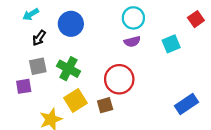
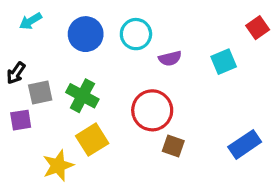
cyan circle: (133, 18) -> (136, 34), moved
black arrow: (39, 38) -> (16, 73), moved
brown square: (105, 105) -> (173, 146), moved, turned 35

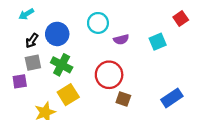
blue circle: (86, 34) -> (57, 34), moved
black arrow: (16, 73) -> (32, 41), moved

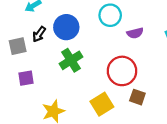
gray square: (33, 63) -> (18, 46), moved
green cross: (62, 65) -> (71, 60), turned 30
yellow square: (68, 95) -> (102, 104), moved

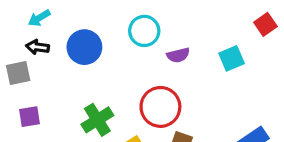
black arrow: (39, 34) -> (38, 47), moved, turned 63
green cross: (71, 60) -> (97, 120), moved

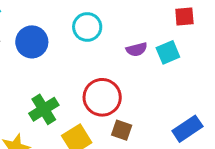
red square: (265, 24) -> (184, 17), moved, turned 30
purple semicircle: (178, 55) -> (137, 49), moved

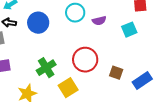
purple semicircle: (137, 49) -> (99, 21), moved
brown square: (122, 130) -> (116, 73), moved

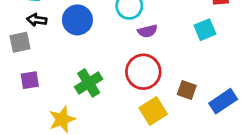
purple semicircle: (99, 21) -> (147, 31), moved
yellow square: (68, 88) -> (153, 111), moved

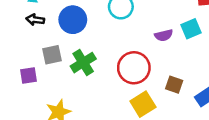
purple semicircle: (147, 31) -> (164, 35), moved
gray square: (20, 42) -> (52, 55), moved
green cross: (89, 83) -> (83, 63), moved

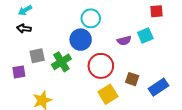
blue circle: (73, 20) -> (81, 40), moved

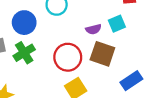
blue circle: (81, 40) -> (24, 23), moved
brown square: (132, 79) -> (102, 54), moved, size x1.6

